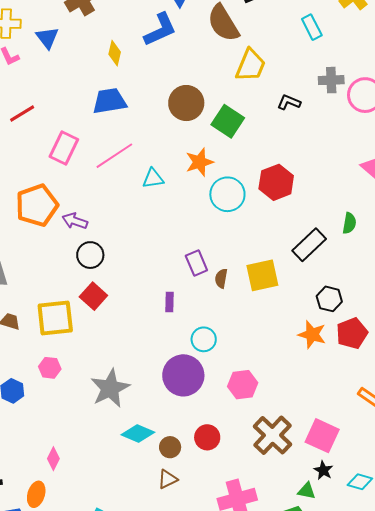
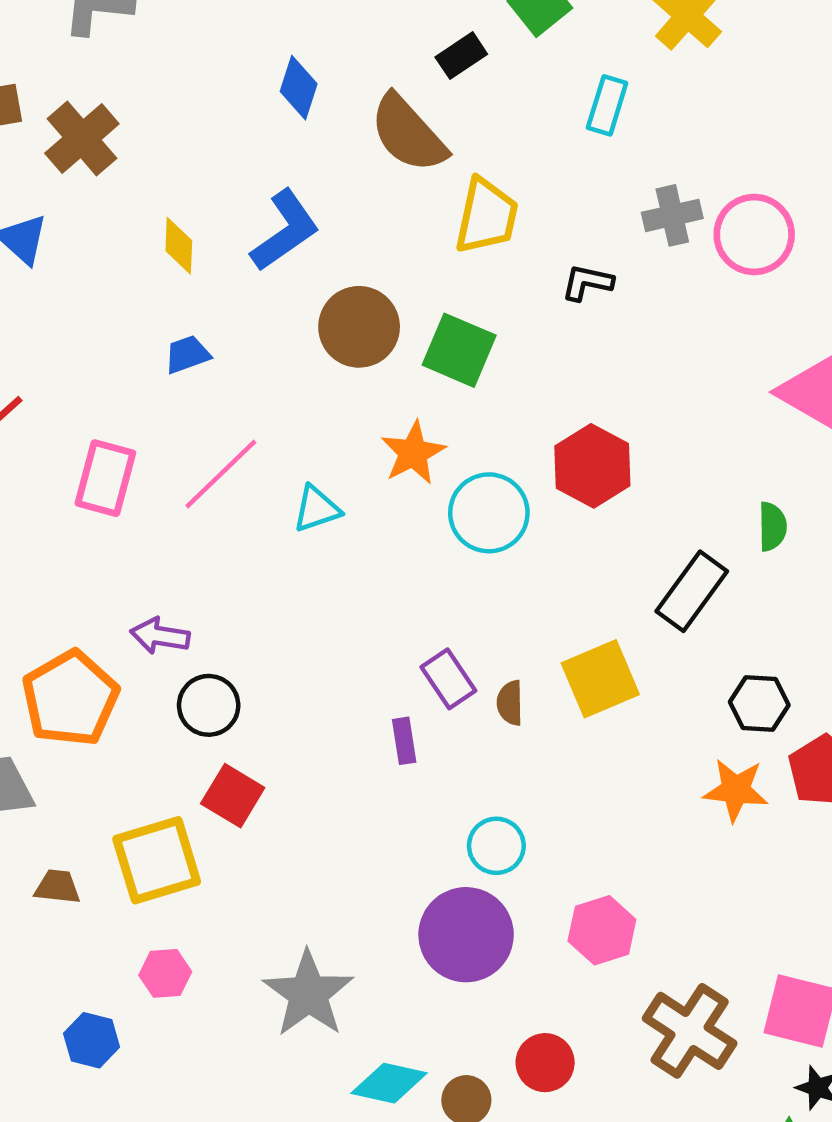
cyan rectangle: (312, 27) -> (607, 105), turned 55
blue L-shape: (160, 30) -> (285, 231), moved
blue trapezoid: (109, 101) -> (187, 354), size x0.6
orange pentagon: (37, 205) -> (70, 698), moved
purple rectangle: (169, 302) -> (404, 741), moved

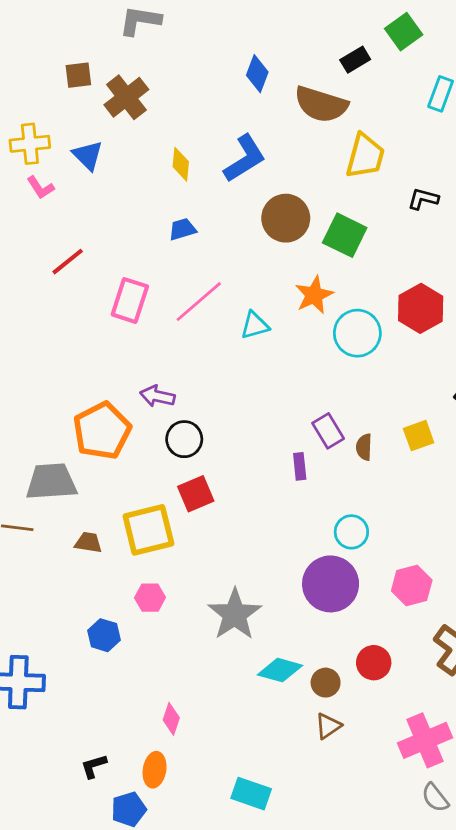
brown semicircle: (408, 133) -> (321, 104), turned -34
yellow square: (600, 679) -> (419, 436), size x0.7
red square: (233, 796) -> (196, 494), turned 33

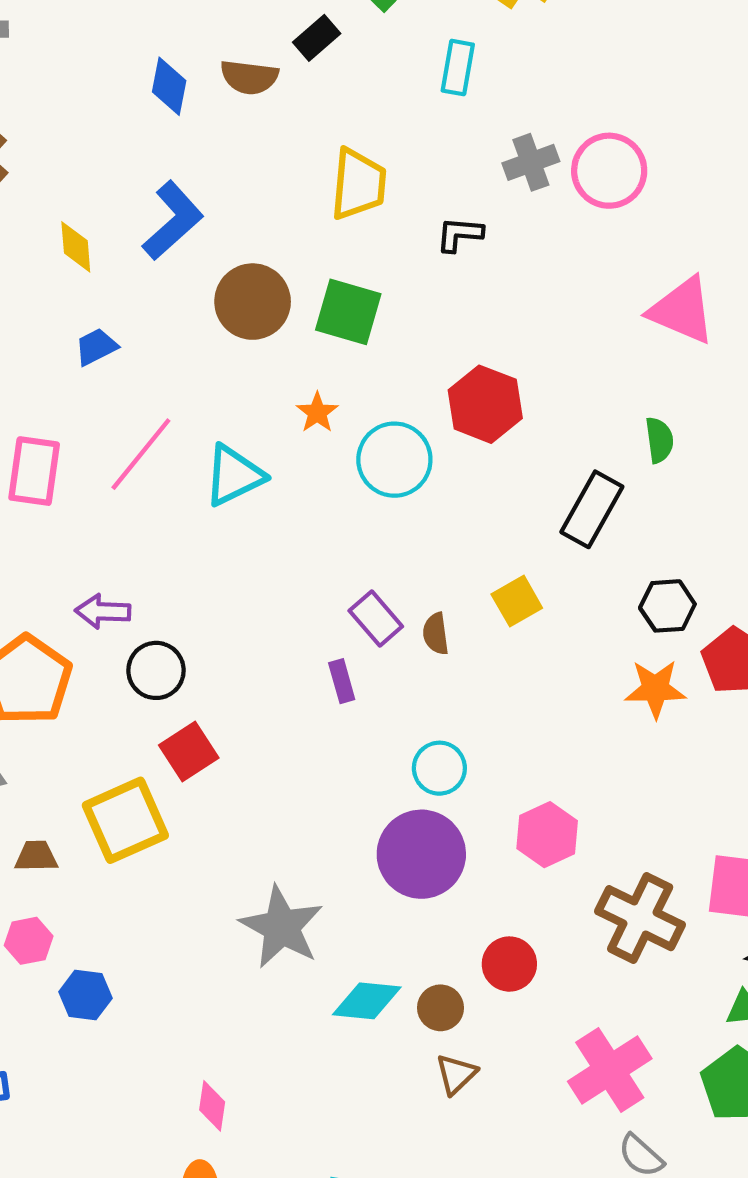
brown semicircle: (321, 104) -> (249, 77), moved, size x0.7
orange star: (314, 295) -> (317, 413), size x0.7
cyan triangle: (255, 325) -> (234, 475), size x1.4
pink hexagon: (150, 598) -> (29, 941), moved

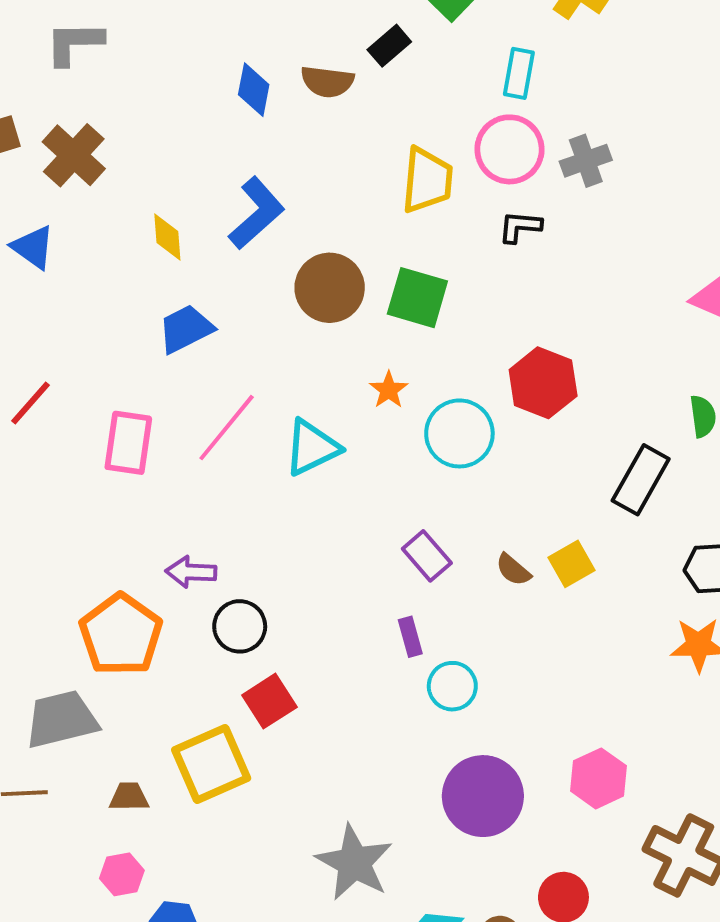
pink circle: (609, 171) -> (510, 149), moved
blue trapezoid: (96, 347) -> (186, 329), size x1.4
purple rectangle: (376, 619) -> (427, 556), moved
brown semicircle: (436, 634) -> (513, 570), moved, turned -42
cyan circle: (439, 768) -> (452, 686), moved

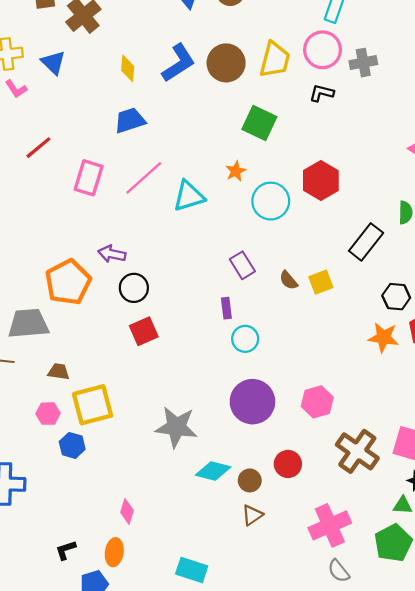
brown circle: (330, 288) -> (226, 63), moved
yellow square: (211, 764) -> (92, 405), moved
gray star: (354, 863) -> (176, 427), turned -30

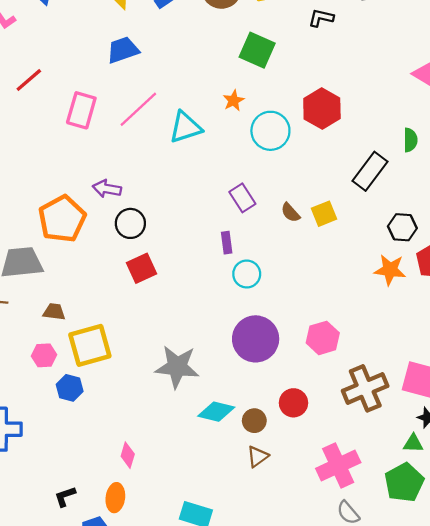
brown cross: (357, 451) -> (365, 388), turned 33

